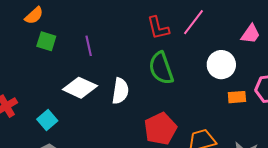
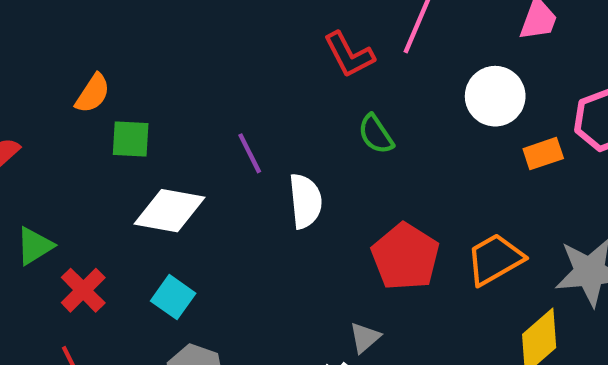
purple line: (89, 46) -> (250, 153), moved
green semicircle: (161, 68) -> (376, 134), size x0.6
white diamond: (80, 88) -> (169, 211), moved

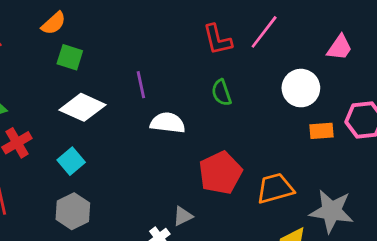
white semicircle: (305, 201) -> (168, 123), turned -92

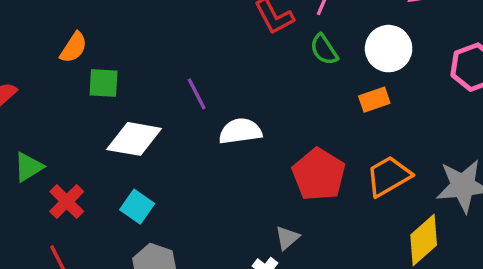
green semicircle: (221, 93) -> (324, 50), moved
orange rectangle: (321, 131) -> (374, 100), moved

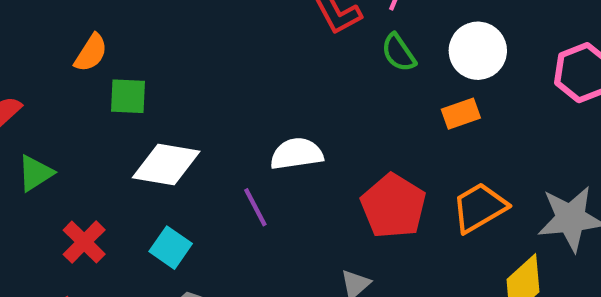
purple line: (197, 94) -> (255, 207), moved
green triangle: (28, 167) -> (35, 173), moved

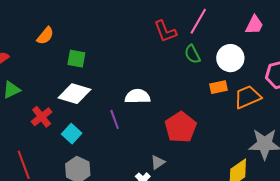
green square: (128, 96) -> (76, 59), moved
orange trapezoid: (479, 207) -> (248, 97), moved
red cross: (84, 242) -> (42, 117), moved

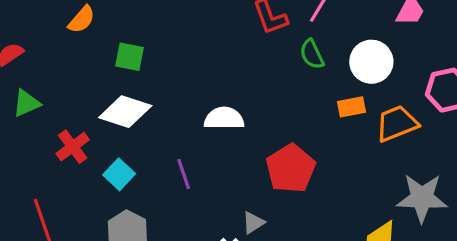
purple line: (115, 119) -> (184, 174), moved

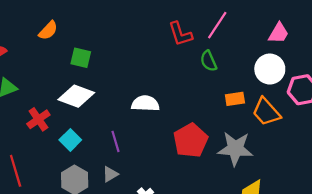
white circle: (371, 62) -> (270, 69), moved
orange trapezoid: (397, 124) -> (266, 112), turned -112
gray star: (422, 198) -> (235, 149), moved
gray triangle: (253, 223) -> (110, 174), moved

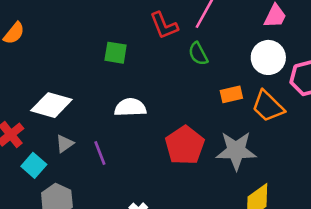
green square: (81, 58) -> (116, 53), moved
cyan square: (70, 140) -> (34, 165), moved
gray triangle: (110, 174) -> (65, 144), moved

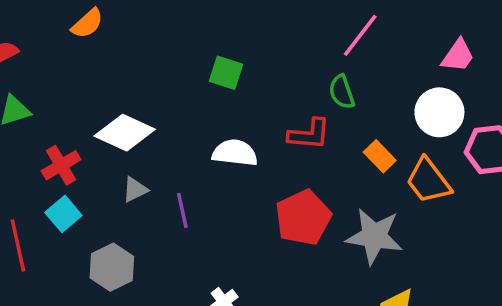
red L-shape: (164, 26) -> (309, 134), moved, turned -72
orange rectangle: (231, 94) -> (380, 156), turned 50
cyan square: (34, 165) -> (63, 214), moved

